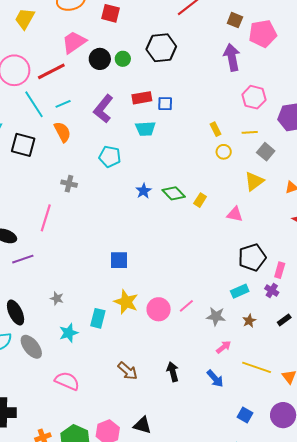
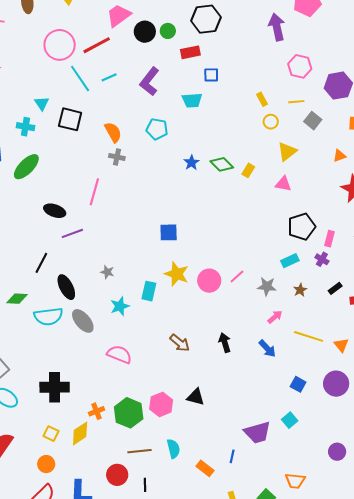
red rectangle: (142, 98) -> (190, 52), moved
orange semicircle: (62, 132) -> (113, 132), moved
yellow triangle: (254, 181) -> (287, 152), moved

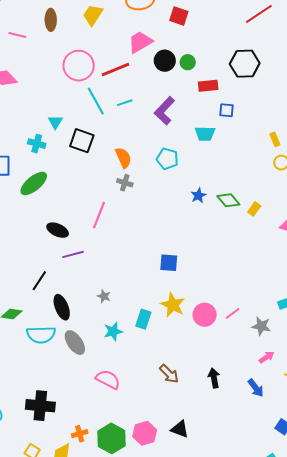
black hexagon: (206, 19) -> (245, 64), moved

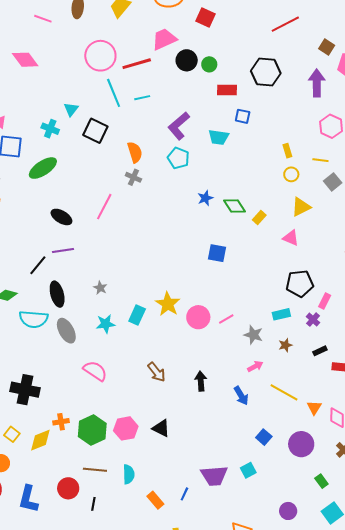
purple L-shape: (165, 111) -> (179, 126), moved
purple line: (73, 254) -> (63, 250), moved
blue square: (169, 263) -> (217, 253), moved

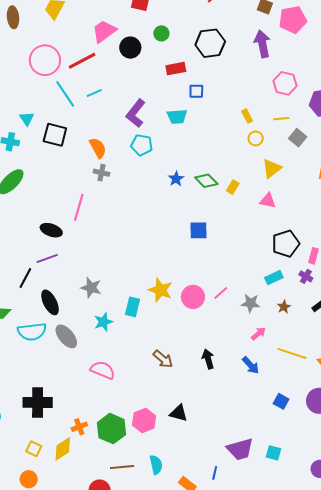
green circle: (209, 64) -> (161, 33), moved
black ellipse: (61, 217) -> (51, 230), moved
gray star: (100, 288) -> (91, 288), size x1.5
cyan square: (248, 470) -> (273, 453), moved, turned -35

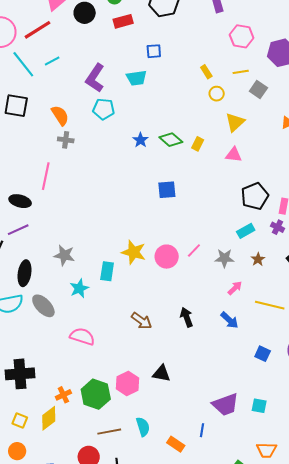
red rectangle: (176, 69) -> (123, 21), moved
black ellipse: (50, 302) -> (24, 273), turned 40

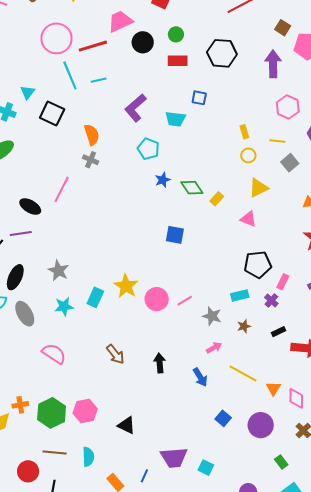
cyan pentagon: (104, 109) -> (148, 149), moved
black triangle: (161, 373) -> (127, 425), moved

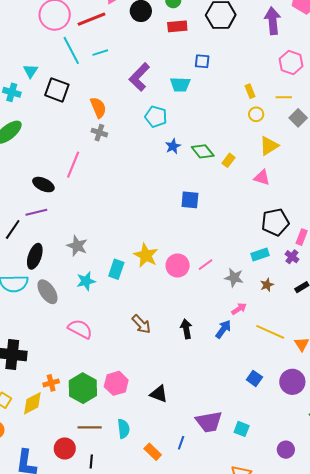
blue arrow: (200, 377) -> (223, 329), moved, turned -108

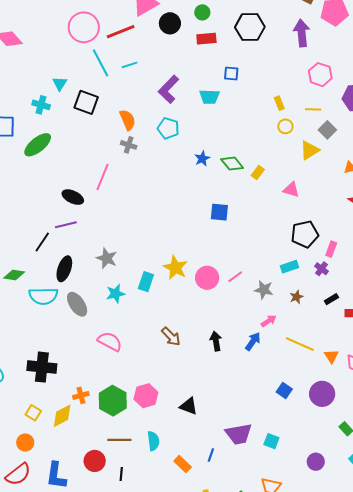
cyan pentagon: (156, 117) -> (168, 128), moved
yellow triangle: (269, 146) -> (310, 150), moved

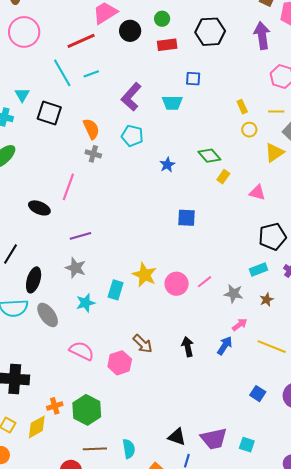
pink circle: (84, 27) -> (24, 32), moved
green diamond: (232, 164) -> (209, 156), moved
purple line: (66, 225) -> (80, 236), moved
pink hexagon: (146, 396) -> (120, 363), moved
black triangle: (189, 406) -> (177, 437), moved

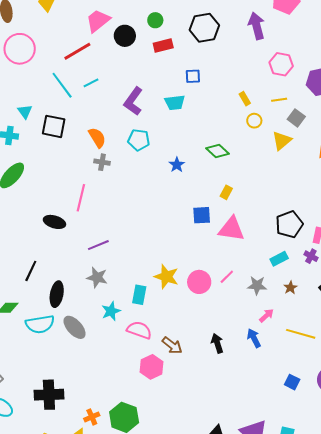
yellow rectangle: (223, 177) -> (226, 192), moved
pink triangle: (257, 193) -> (231, 229), moved, size x1.6
blue arrow: (225, 346) -> (254, 338), turned -54
pink semicircle: (82, 351) -> (139, 330), moved

